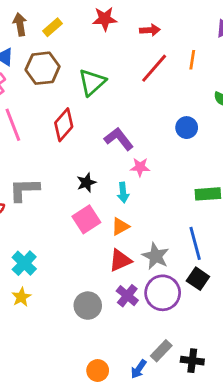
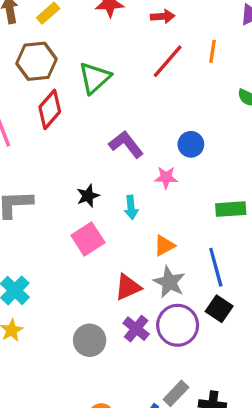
red diamond: (64, 125) -> (50, 109), moved
blue circle: (187, 128) -> (191, 144), moved
pink star: (140, 167) -> (166, 178), moved
orange triangle: (120, 226) -> (164, 246), moved

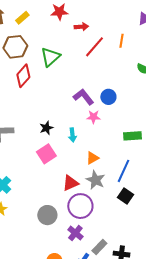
red arrow: (163, 16) -> (81, 27), moved
purple L-shape: (126, 144) -> (83, 97), moved
blue line: (216, 267) -> (123, 171), turned 40
purple circle: (178, 325) -> (80, 206), moved
purple cross: (136, 329) -> (75, 233), moved

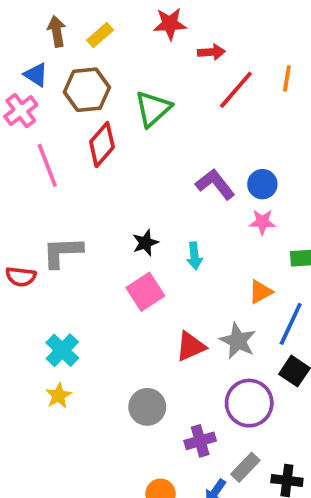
pink star: (93, 117) -> (262, 222), moved
orange triangle: (92, 158) -> (260, 292), moved
purple circle: (80, 206) -> (249, 403), moved
purple cross: (75, 233) -> (200, 441), turned 35

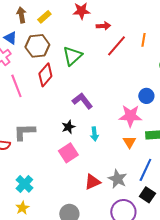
purple L-shape: (215, 184) -> (82, 101), moved
blue circle: (262, 184) -> (146, 96), moved
pink star: (262, 222) -> (130, 116), size x1.6
orange triangle: (260, 292) -> (129, 142), moved, turned -32

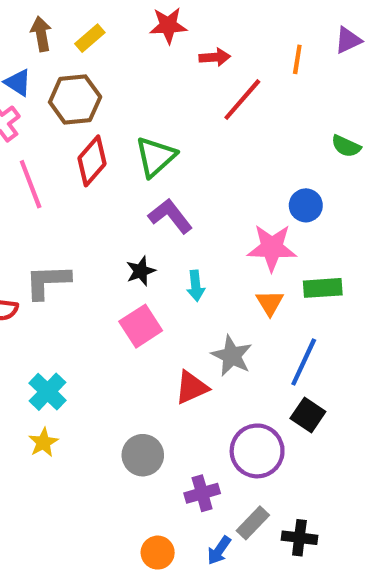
orange line: (143, 40) -> (297, 59), moved
green triangle: (72, 56) -> (155, 157), moved
gray star: (117, 179) -> (232, 356), moved

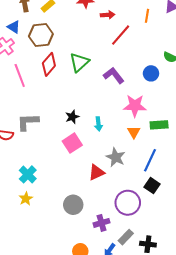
blue circle: (306, 205) -> (151, 73), moved
purple L-shape: (170, 216) -> (114, 75), moved

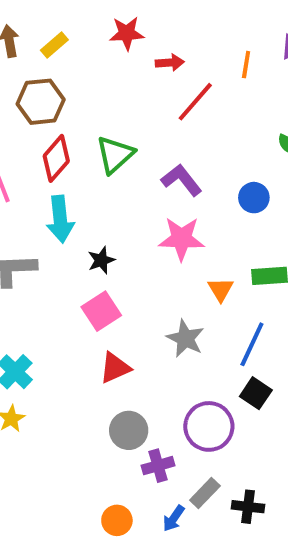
blue circle: (151, 73) -> (254, 198), moved
pink star: (135, 106) -> (181, 239), moved
cyan arrow: (98, 124) -> (60, 219), moved, size x1.6
red triangle: (96, 172) -> (115, 368), moved
gray circle: (73, 205) -> (129, 430), moved

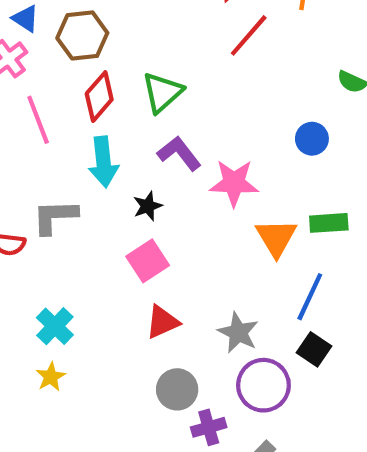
purple L-shape: (181, 180) -> (179, 153), moved
orange triangle: (221, 290) -> (276, 238), size x1.5
gray star: (185, 338) -> (238, 333), moved

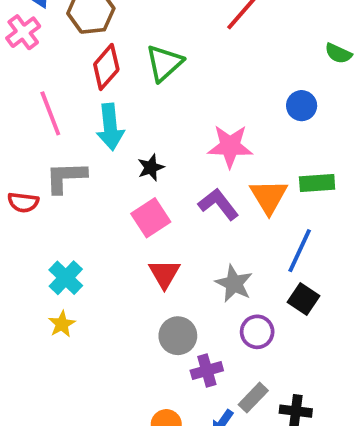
pink line: (38, 120) -> (50, 113), moved
purple L-shape: (179, 153) -> (218, 204), moved
red triangle: (162, 322) -> (164, 274), turned -36
purple circle: (263, 385) -> (257, 332), size x0.7

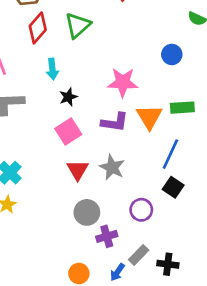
cyan arrow: (110, 127) -> (52, 69), moved, size x0.7
purple L-shape: (218, 204) -> (115, 122), turned 136
gray star: (234, 284) -> (112, 167), moved

